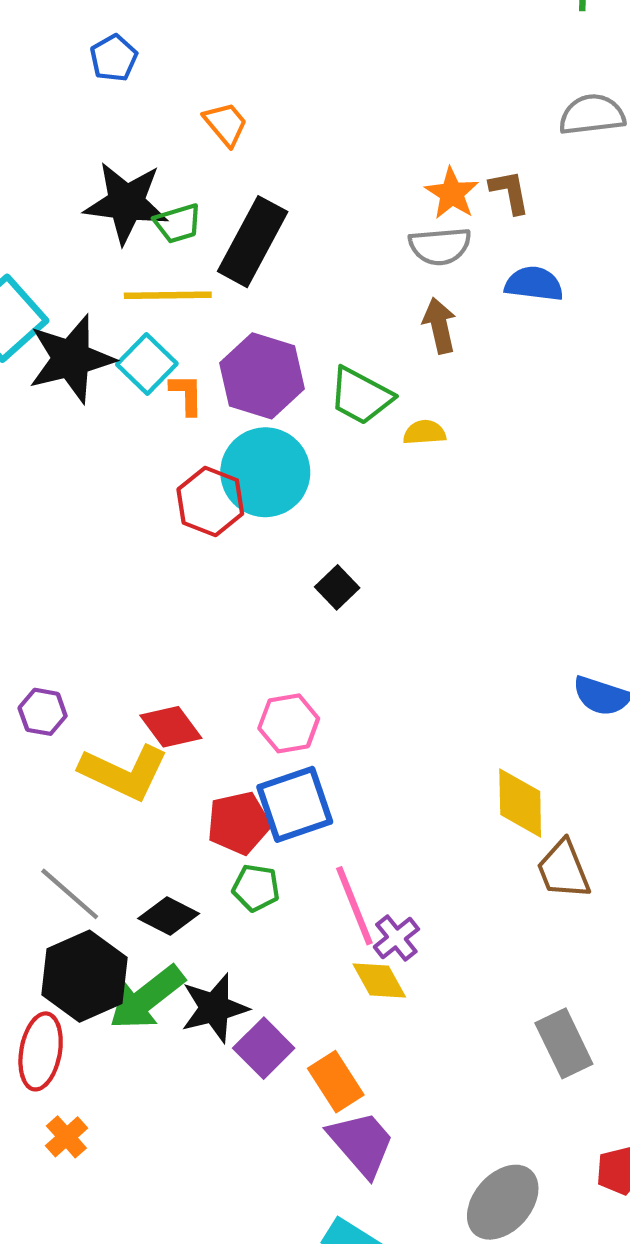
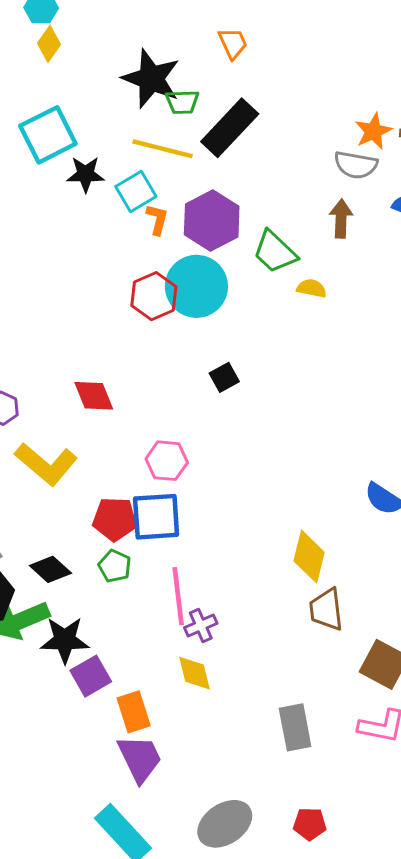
black star: (71, 359) -> (86, 174), size x0.6
red diamond: (171, 727) -> (94, 396), moved
yellow diamond: (379, 981) -> (195, 673), moved

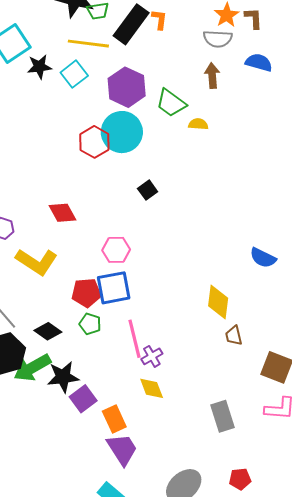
orange L-shape: (157, 219) -> (159, 19), moved
brown trapezoid: (326, 609) -> (234, 336), size x0.7

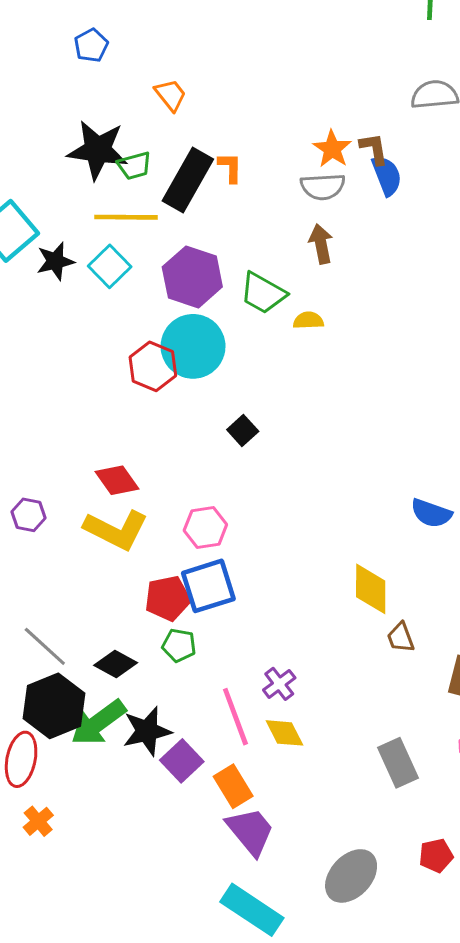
blue semicircle: (259, 62) -> (387, 176), moved, turned 60
yellow L-shape: (37, 262) -> (116, 530), moved
pink line: (135, 339) -> (235, 717), moved

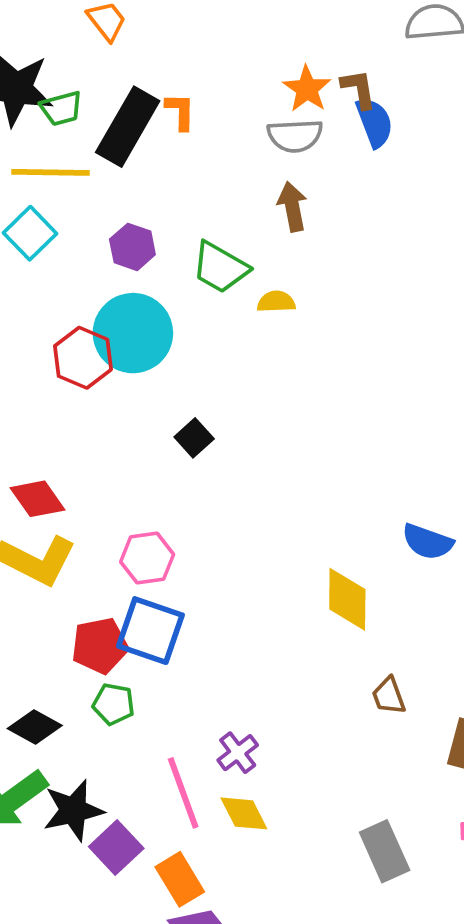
purple hexagon: (192, 277) -> (132, 247), size x0.6
blue square: (208, 586) -> (150, 631), turned 36
yellow diamond: (371, 589) -> (347, 599), moved

